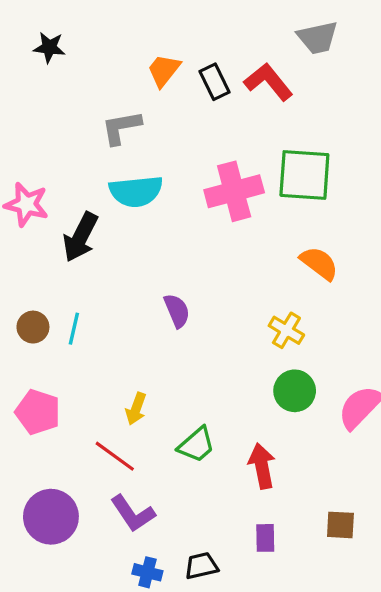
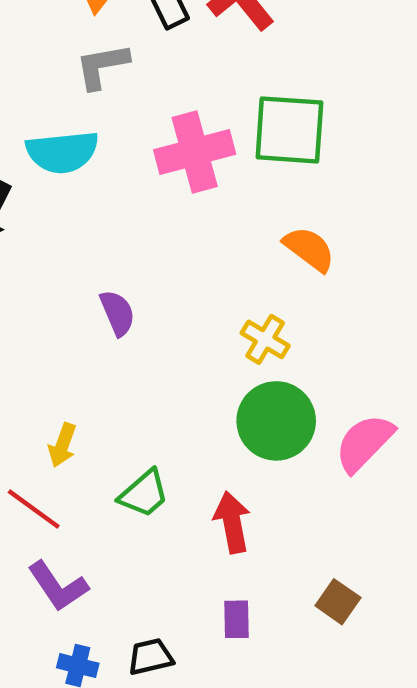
gray L-shape: (121, 128) -> (102, 66), moved
green circle: (295, 391) -> (276, 421), size x1.4
brown square: (340, 525) -> (338, 602), turned 32

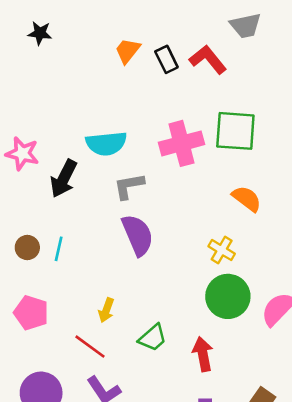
gray L-shape: (102, 66) -> (129, 186), moved
purple semicircle: (117, 313) -> (138, 235), size x1.6

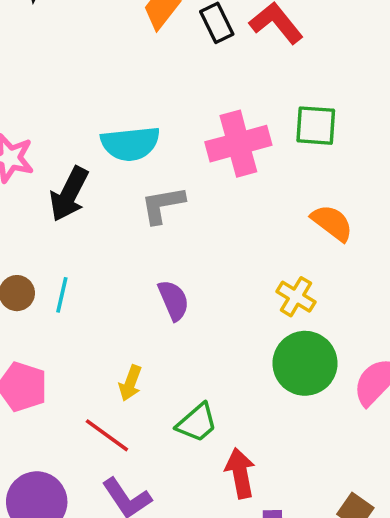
green square: (235, 131) -> (316, 126), size x0.7
purple semicircle: (138, 235) -> (174, 300), moved, size x0.7
red arrow: (203, 354) -> (240, 473), moved

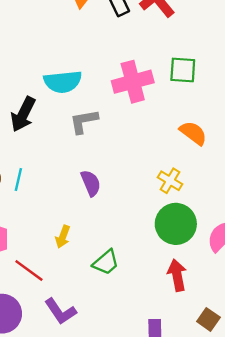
red line: (107, 435) -> (29, 271), moved
red arrow: (240, 473) -> (177, 275), moved

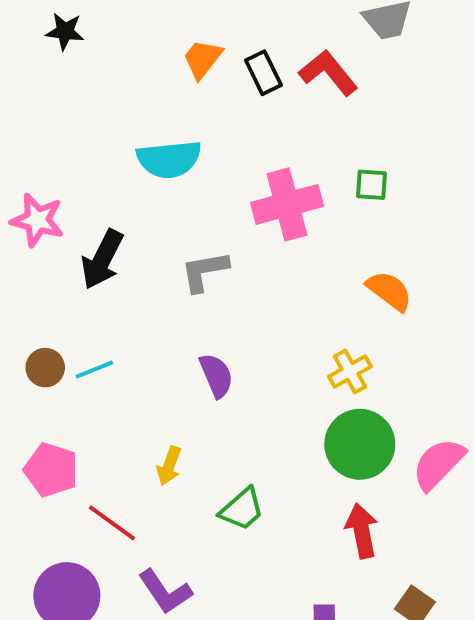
green square: (183, 70) -> (372, 185), size x0.7
cyan semicircle: (63, 82) -> (169, 159), moved
cyan line: (18, 180) -> (94, 370), turned 55
yellow cross: (170, 181) -> (350, 372), turned 30

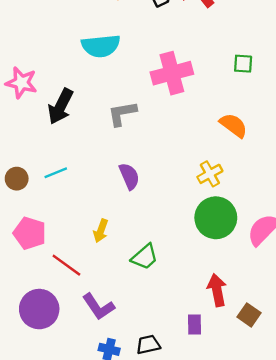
green square: (372, 185) -> (243, 64), moved
brown circle: (45, 368) -> (17, 179), moved
red arrow: (362, 531) -> (217, 290), moved

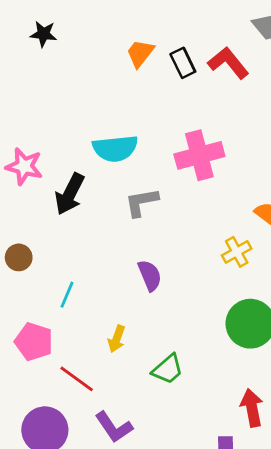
cyan semicircle: (101, 46) -> (115, 148), moved
cyan line: (56, 173) -> (67, 295), moved, turned -45
yellow cross: (210, 174) -> (237, 252), moved
brown circle: (17, 179) -> (19, 257), moved

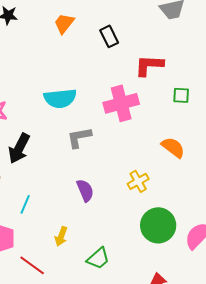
orange trapezoid: (140, 53) -> (64, 23), moved
red L-shape: (228, 63) -> (149, 65), moved, turned -48
black arrow: (70, 194) -> (19, 148), moved
yellow cross: (237, 252) -> (138, 181), moved

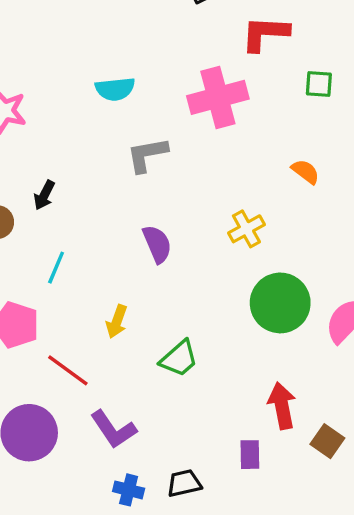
cyan semicircle: (60, 98) -> (115, 89), size x0.7
orange semicircle: (173, 147) -> (305, 172), size x0.7
black arrow: (19, 148) -> (44, 195), moved, size x0.6

